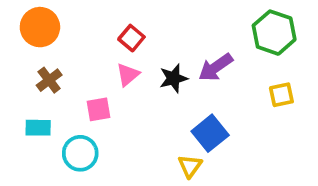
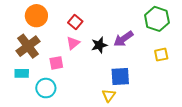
orange circle: (40, 27) -> (36, 16), moved
brown cross: (49, 80) -> (28, 46), size x1.6
blue square: (210, 133) -> (120, 77), turned 36

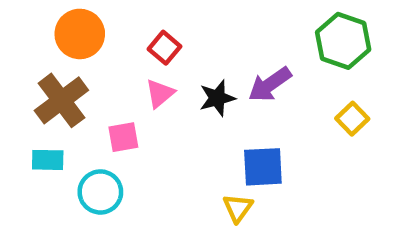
yellow square: (161, 55) -> (352, 119), turned -32

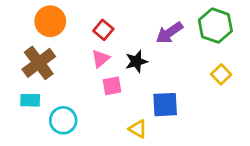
purple arrow: (270, 84) -> (169, 33), moved
pink square: (123, 137) -> (112, 86), moved
yellow triangle: (238, 208) -> (138, 129), moved, turned -36

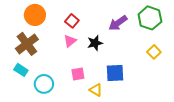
pink square: (112, 86) -> (78, 74), moved
cyan rectangle: (30, 100) -> (21, 70), turned 32

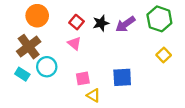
pink triangle: (70, 41) -> (74, 43), turned -40
black star: (95, 43) -> (101, 23), moved
cyan circle: (44, 84) -> (47, 67), moved
yellow triangle: (96, 90) -> (93, 95), moved

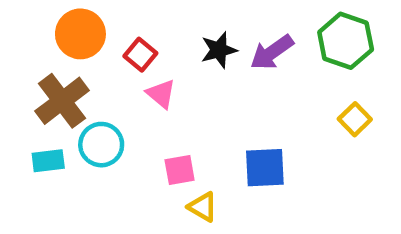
red square: (76, 22) -> (140, 55), moved
cyan rectangle: (22, 74) -> (48, 161), turned -40

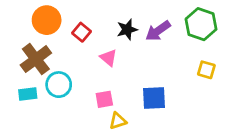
pink triangle: (161, 94) -> (108, 58), moved
yellow square: (355, 119) -> (206, 70), turned -30
yellow triangle: (203, 207) -> (118, 121), turned -48

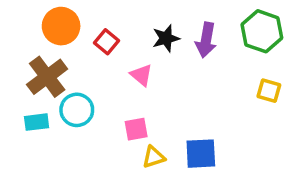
purple arrow: (158, 31) -> (206, 40), turned -45
blue square: (154, 98) -> (201, 154), moved

